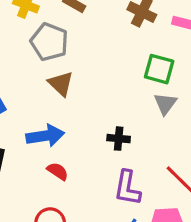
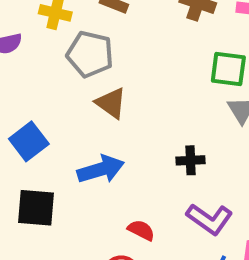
red semicircle: (58, 171) -> (141, 230), moved
purple L-shape: (127, 188) -> (210, 219), turned -57

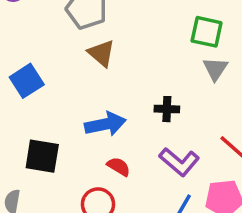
blue arrow: (101, 169) -> (105, 124), moved
black square: (36, 208) -> (42, 156), moved

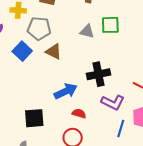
gray triangle: (215, 69) -> (87, 31), moved, turned -35
blue square: (27, 81) -> (22, 51), moved
black cross: (167, 109) -> (98, 74), size x1.6

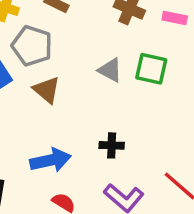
black cross: (98, 74) -> (112, 145), size x0.6

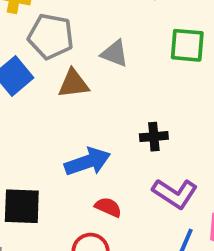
gray triangle: (110, 70) -> (115, 53), moved
brown triangle: (47, 90) -> (73, 84), turned -40

